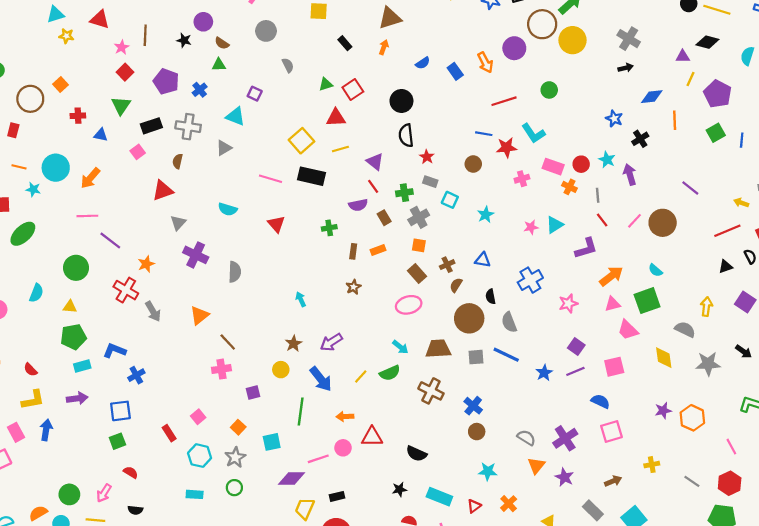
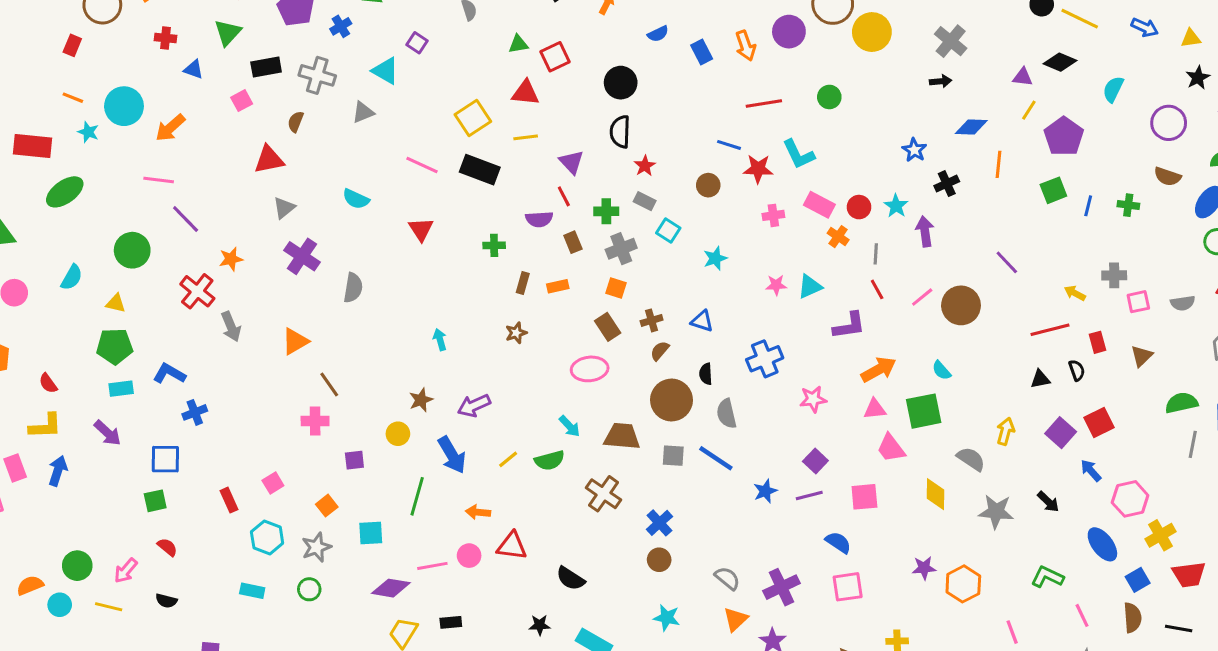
purple arrow: (77, 398) -> (107, 433), turned 42

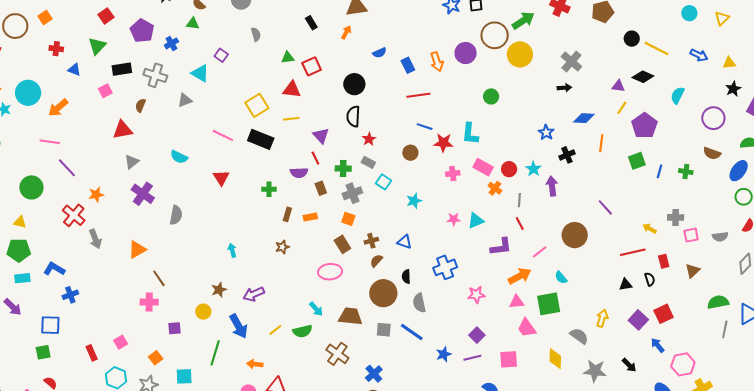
red line: (764, 104) -> (418, 95), moved
cyan L-shape: (798, 154) -> (470, 134), turned 30
pink line: (922, 297) -> (540, 252), moved

